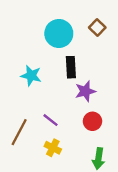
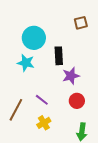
brown square: (97, 27) -> (81, 23), turned 32
cyan circle: (59, 33) -> (34, 38), moved
yellow cross: (53, 148) -> (44, 123), turned 32

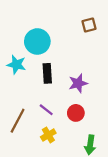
black rectangle: (59, 56) -> (47, 73), moved
cyan star: (26, 63) -> (16, 65), moved
red circle: (77, 101) -> (76, 113), moved

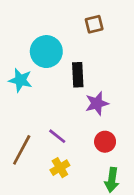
brown square: (89, 25) -> (94, 24), moved
black rectangle: (47, 73) -> (78, 75), moved
red circle: (76, 113) -> (105, 142), moved

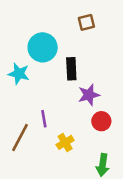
purple line: (57, 136) -> (44, 119), moved, turned 42
red circle: (105, 142) -> (101, 121), moved
yellow cross: (60, 168) -> (65, 142), moved

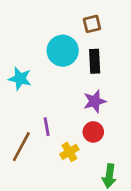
cyan circle: (43, 47) -> (63, 51), moved
black rectangle: (71, 69) -> (95, 61), moved
red circle: (101, 121) -> (93, 132), moved

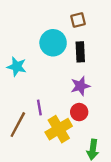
yellow cross: (69, 152) -> (59, 129), size x1.6

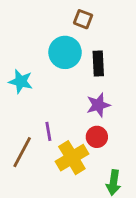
brown square: (78, 20) -> (83, 19), moved, turned 35

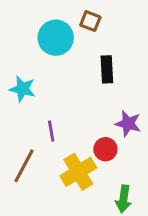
cyan circle: (65, 52) -> (56, 38), moved
purple star: (98, 105) -> (128, 124), moved, turned 30
purple line: (48, 131) -> (51, 131), moved

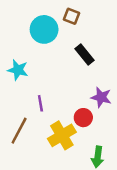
black rectangle: (107, 69) -> (85, 54), turned -36

